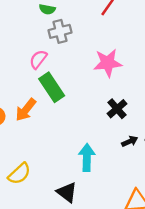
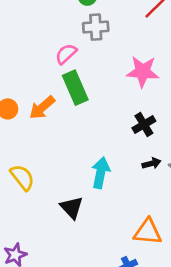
yellow semicircle: (19, 174) -> (22, 177), turned -95

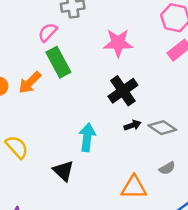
black cross: (144, 124) -> (123, 91), size x1.4

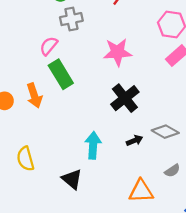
orange arrow: (30, 83) -> (34, 96), turned -60
black arrow: (132, 125) -> (135, 140), moved
yellow semicircle: (17, 147) -> (25, 159), turned -150

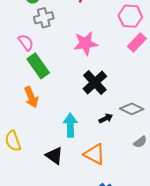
pink semicircle: (49, 46) -> (26, 42), turned 108
orange arrow: (34, 96) -> (31, 97), moved
orange triangle: (141, 191) -> (94, 154), moved, turned 35

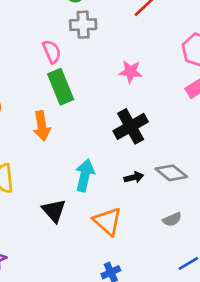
pink star: (86, 43) -> (131, 72), size x0.7

